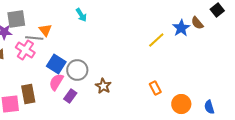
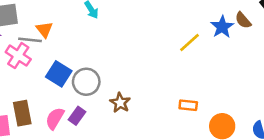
pink semicircle: (56, 82) -> (55, 118), moved
orange rectangle: (155, 88) -> (188, 105), turned -56

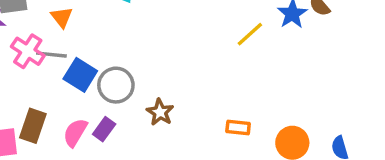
gray line: (30, 40) -> (51, 55), moved
orange rectangle: (188, 105) -> (238, 127), moved
brown rectangle: (22, 113) -> (33, 126), turned 30

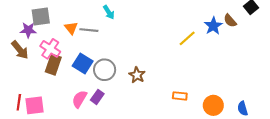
gray line: (51, 55) -> (89, 30), moved
brown star: (160, 112) -> (137, 75), moved
brown rectangle: (33, 126) -> (53, 65), moved

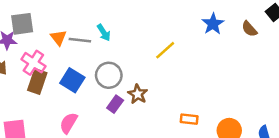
cyan arrow: (109, 12) -> (104, 33), moved
blue star: (213, 26) -> (213, 24), moved
yellow line: (187, 38) -> (165, 50), moved
gray circle: (105, 70) -> (109, 75), moved
purple rectangle: (97, 97) -> (115, 104), moved

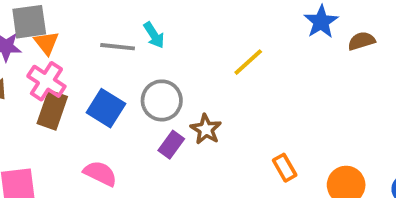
brown semicircle: (249, 29) -> (361, 41), moved, turned 114
orange triangle: (59, 38) -> (46, 43), moved
orange rectangle: (189, 119) -> (285, 168), turned 54
pink semicircle: (69, 123) -> (100, 173), turned 85

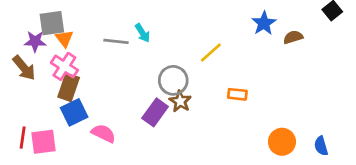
gray circle: (162, 100) -> (173, 80), moved
blue square: (106, 108) -> (74, 112), moved, turned 32
purple rectangle: (171, 145) -> (155, 112), size x1.4
orange rectangle: (285, 168) -> (237, 94), moved, turned -54

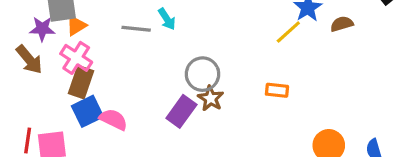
orange triangle: (64, 39) -> (76, 26), turned 36
yellow line: (211, 52) -> (288, 32), moved
pink semicircle: (103, 133) -> (113, 119), moved

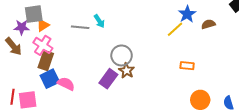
orange rectangle: (277, 90) -> (187, 66), moved

